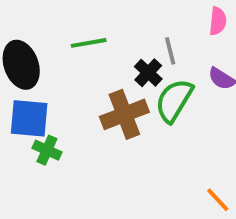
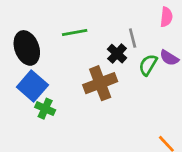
green semicircle: (174, 100) -> (148, 65), moved, size x0.7
blue square: (29, 118) -> (32, 86), turned 36

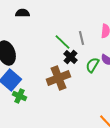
green line: (75, 32) -> (62, 42), moved, turned 54
gray line: (133, 38) -> (81, 38), moved

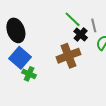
gray line: (81, 38) -> (94, 25), moved

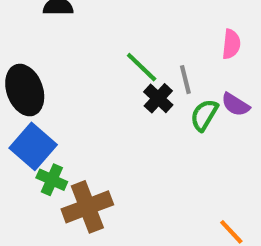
brown cross: (68, 56) -> (87, 207), moved

